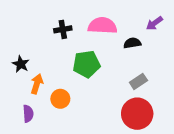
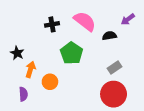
pink semicircle: (102, 26) -> (85, 21), turned 35
green pentagon: (86, 64) -> (71, 53), turned -30

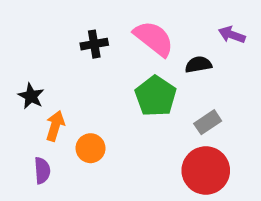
purple arrow: (128, 19) -> (232, 35), turned 56
green pentagon: (71, 53) -> (156, 96), moved

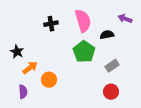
pink semicircle: (154, 38) -> (83, 21), turned 35
orange arrow: (55, 126) -> (30, 68), turned 35
red circle: (206, 171) -> (111, 92), size x0.6

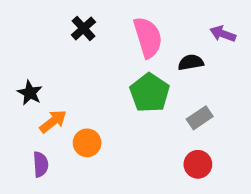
black cross: (51, 24) -> (83, 28), moved, turned -32

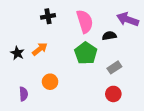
black cross: (83, 28) -> (48, 16), turned 32
purple arrow: (223, 34) -> (128, 19), size x1.5
orange arrow: (53, 121) -> (40, 49), moved

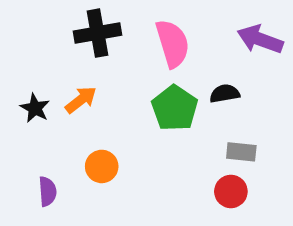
black cross: (48, 16) -> (97, 33), size x1.5
black semicircle: (109, 36) -> (225, 94), moved
gray rectangle: (114, 67) -> (241, 152), moved, turned 40

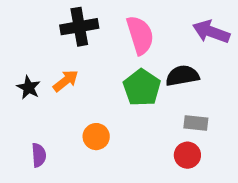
black semicircle: (225, 94) -> (182, 76), size x1.4
orange circle: (102, 166) -> (96, 137), moved

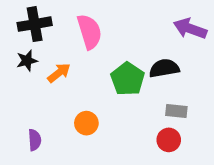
black cross: (79, 27) -> (35, 24), moved
pink semicircle: (140, 35) -> (89, 32), moved
black star: (29, 88) -> (27, 61), moved, turned 30

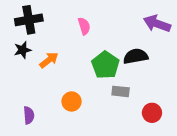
pink semicircle: (89, 32) -> (84, 26), moved, size x0.6
gray rectangle: (176, 111) -> (121, 91), moved
red circle: (169, 140) -> (152, 113), moved

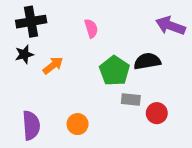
orange circle: (72, 101) -> (78, 124), moved
red circle: (152, 113) -> (157, 113), moved
purple semicircle: (29, 115) -> (31, 125), size x1.5

